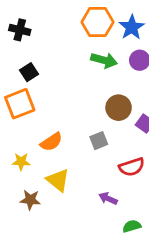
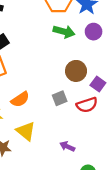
red semicircle: (132, 167) -> (87, 105), moved

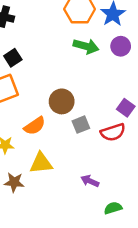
brown circle: (76, 71) -> (62, 101), moved
yellow triangle: (26, 131) -> (41, 163), turned -45

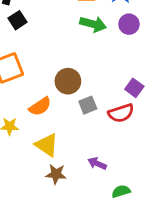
black square: (13, 58) -> (18, 20), moved
yellow triangle: (41, 163) -> (47, 145), turned 40
brown star: (14, 182) -> (56, 174), moved

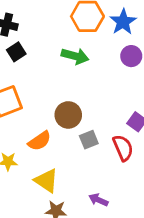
green arrow: (93, 24) -> (75, 56), moved
red semicircle: (121, 113) -> (123, 148), turned -95

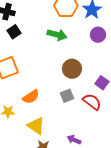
brown circle: (68, 115) -> (72, 69), moved
red semicircle: (123, 148) -> (92, 102), turned -30

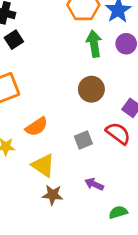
green arrow: (57, 35) -> (94, 44), moved, turned -114
gray square: (67, 96) -> (83, 140), moved

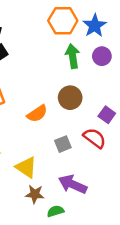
orange semicircle: (37, 127) -> (37, 114), moved
purple arrow: (94, 184) -> (73, 184), size x1.6
green semicircle: (118, 212) -> (56, 211), moved

